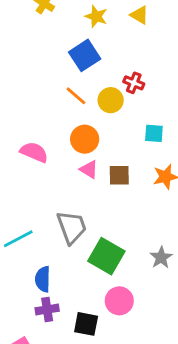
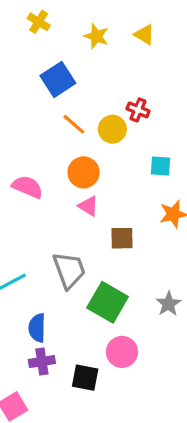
blue square: (85, 55) -> (58, 79), moved
brown square: (119, 175) -> (122, 238), moved

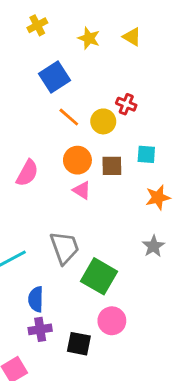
yellow cross: (39, 22) -> (37, 25), turned 30
pink semicircle: (27, 187) -> (27, 173), turned 96
brown square: (122, 238) -> (112, 166), moved
gray star: (168, 304) -> (153, 246), moved

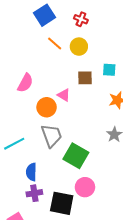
red cross: (126, 104) -> (81, 19), moved
orange circle: (77, 160) -> (47, 107), moved
black square: (79, 344) -> (62, 203), size x1.4

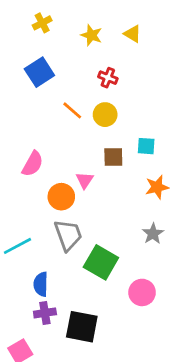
blue square: (45, 15) -> (39, 72), moved
pink triangle: (64, 95) -> (85, 180), turned 32
pink circle: (85, 187) -> (142, 292), moved

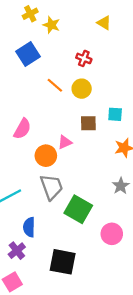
yellow star: (91, 35) -> (51, 25), moved
pink triangle: (85, 180) -> (65, 142), turned 32
purple cross: (45, 313) -> (17, 251), moved, turned -30

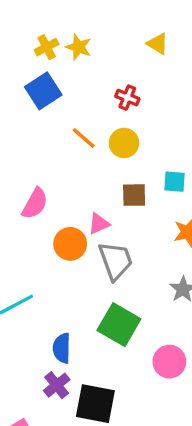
yellow cross: (30, 14) -> (47, 47), moved
gray trapezoid: (51, 187) -> (116, 261), moved
blue semicircle: (29, 227) -> (62, 348), moved
purple cross: (17, 251) -> (57, 385), moved

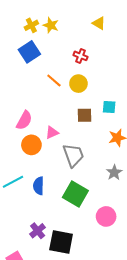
pink triangle: (99, 224) -> (52, 133), moved
orange circle: (70, 244) -> (31, 145), moved
blue semicircle: (62, 348) -> (39, 186), moved

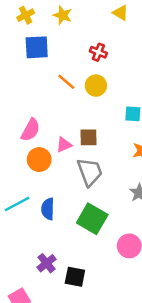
yellow cross: (31, 25) -> (26, 15), moved
blue square: (29, 52) -> (37, 47), turned 30
brown square: (85, 115) -> (89, 137), moved
black square: (61, 242) -> (75, 277), size x0.7

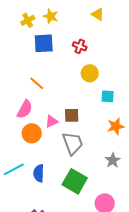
yellow cross: (26, 15) -> (28, 20), moved
blue square: (37, 47) -> (44, 43), moved
orange line: (66, 82) -> (37, 83), moved
yellow circle: (96, 86) -> (90, 73), moved

